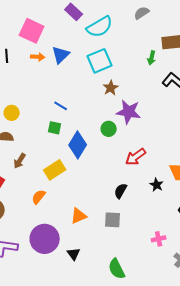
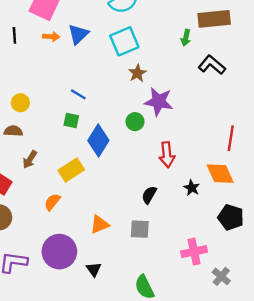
red arrow: (136, 157) -> (167, 155), turned -60
pink cross: (159, 239) -> (194, 252), size x1.5

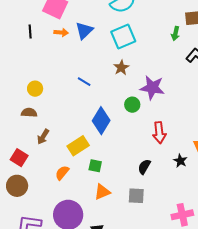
brown star: (137, 73) -> (121, 68), moved
green square: (71, 120) -> (95, 166), moved

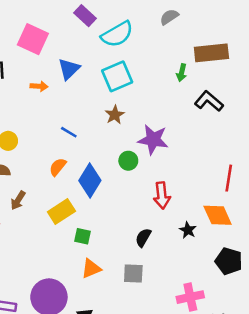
orange arrow: (61, 32) -> (39, 86), moved
orange semicircle: (62, 173) -> (58, 167), moved

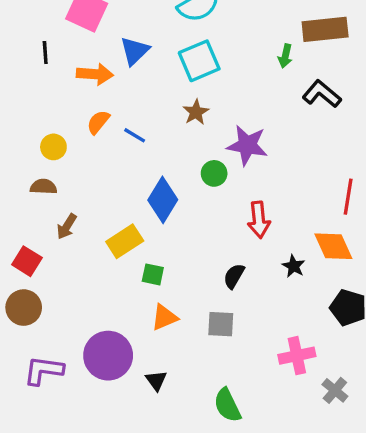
orange arrow: (39, 86) -> (95, 74), size x1.5
orange semicircle: (58, 167) -> (98, 122), moved

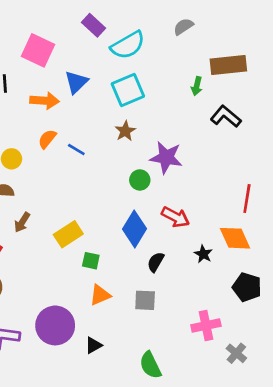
blue diamond: (163, 200) -> (135, 229), moved
red arrow: (259, 220) -> (176, 217), turned -56
black triangle: (156, 380) -> (93, 345), turned 36

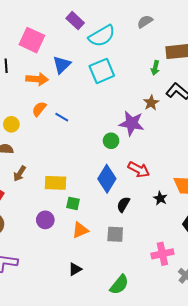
brown star: (125, 131) -> (151, 103), moved
yellow rectangle: (68, 234) -> (56, 183), turned 35
purple circle: (55, 325) -> (45, 220), moved, size x0.6
green semicircle: (150, 365) -> (119, 285), turned -115

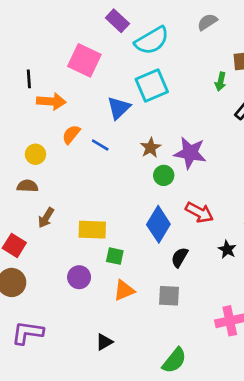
pink square: (32, 40) -> (84, 60), moved
blue triangle: (62, 65) -> (119, 108), moved
orange arrow: (37, 79) -> (51, 101), moved
brown star: (151, 103) -> (150, 148), moved
black triangle: (75, 269) -> (104, 342), moved

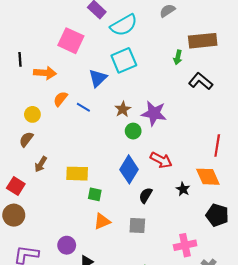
black line: (29, 79) -> (20, 59), moved
brown semicircle: (28, 186) -> (26, 139), turned -56
purple circle: (79, 277) -> (67, 245), moved

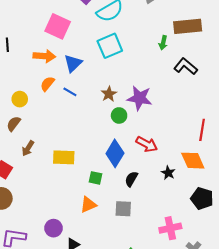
orange arrow: (45, 73) -> (44, 56), moved
blue triangle: (98, 78) -> (73, 63), moved
green square: (95, 194) -> (95, 178), moved

